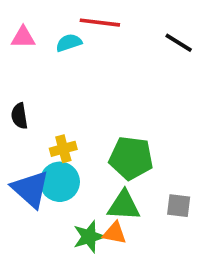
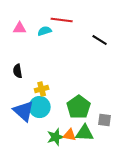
black line: (179, 43) -> (100, 40), moved
green pentagon: (131, 158) -> (79, 107), moved, turned 30
green triangle: (124, 206) -> (85, 133), moved

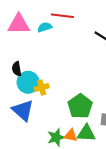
pink triangle: (20, 28) -> (19, 24), size x1.6
cyan circle: (40, 107) -> (28, 82), moved

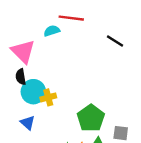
pink triangle: (19, 24) -> (23, 51), moved, turned 45
blue triangle: (23, 110) -> (28, 123), size x0.6

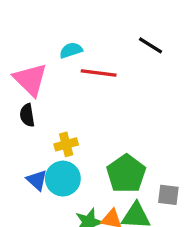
red line: (71, 18) -> (99, 73), moved
black line: (115, 41) -> (151, 45), moved
cyan circle: (33, 92) -> (63, 179), moved

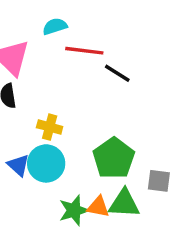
black line: (151, 45) -> (117, 73), moved
yellow cross: (66, 144) -> (50, 127), turned 30

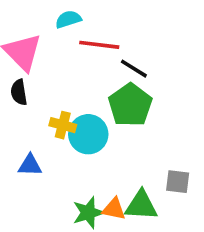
green pentagon: (114, 158) -> (130, 105), moved
cyan circle: (46, 163) -> (88, 134), moved
blue triangle: (18, 165) -> (30, 165), turned -40

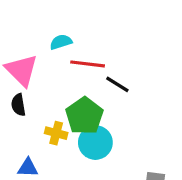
green pentagon: (130, 105) -> (84, 116), moved
cyan circle: (88, 134) -> (95, 143), moved

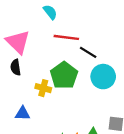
cyan semicircle: (61, 42) -> (50, 12), moved, turned 70
cyan circle: (95, 143) -> (103, 77), moved

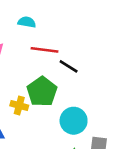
cyan semicircle: (50, 12) -> (27, 22), turned -42
cyan circle: (103, 77) -> (74, 121), moved

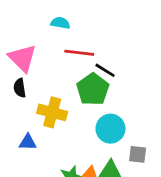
green pentagon: (42, 92) -> (93, 89), moved
yellow cross: (19, 106) -> (52, 112), size x1.5

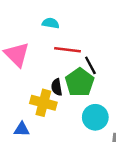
black line: (105, 70) -> (90, 65), turned 30
black semicircle: (20, 88) -> (57, 87), moved

